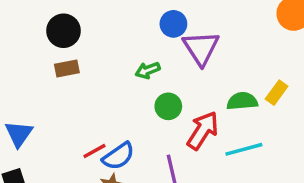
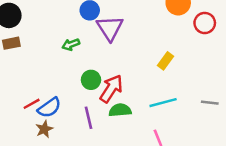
green semicircle: (242, 101) -> (120, 110), moved
green circle: (168, 106) -> (91, 80), moved
cyan line: (244, 149) -> (163, 103), moved

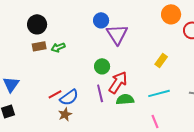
green arrow: (71, 44) -> (58, 47), moved
green circle: (91, 80) -> (102, 66), moved
purple line: (88, 118) -> (100, 93), moved

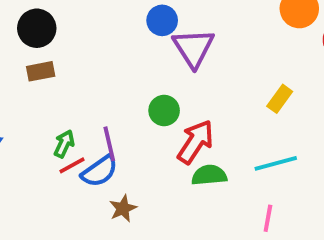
green arrow: (58, 47) -> (64, 144), moved, turned 136
purple line: (100, 93) -> (109, 144), moved
brown star: (65, 114) -> (123, 208), moved
pink line: (155, 121) -> (268, 218), turned 32

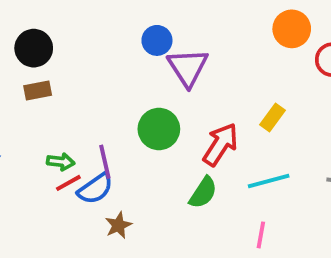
green circle: (164, 111) -> (159, 129), size x1.4
red arrow: (195, 142) -> (220, 144), moved
green arrow: (64, 144) -> (61, 162), turned 72
green semicircle: (209, 175) -> (203, 193), turned 128

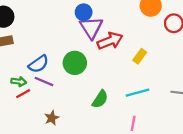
blue circle: (157, 40) -> (84, 12), moved
red arrow: (220, 144) -> (110, 41), moved, turned 35
purple line: (105, 162) -> (44, 82), turned -54
blue semicircle: (95, 189) -> (39, 64), moved

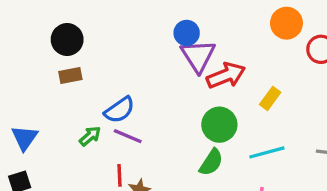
green circle: (75, 63) -> (219, 125), moved
green arrow: (19, 82) -> (90, 136), turned -48
red line: (23, 94) -> (120, 175), moved, turned -64

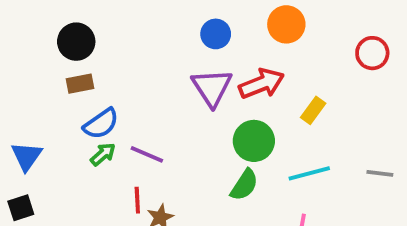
orange circle: (286, 23) -> (286, 24), moved
purple triangle: (198, 56) -> (212, 87), moved
blue semicircle: (120, 110) -> (101, 124), moved

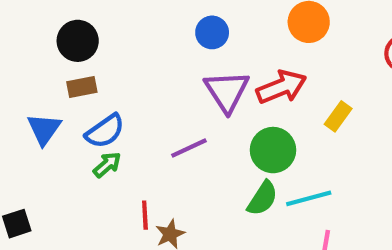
blue circle: (216, 34) -> (212, 32), moved
purple line: (147, 154) -> (189, 148), moved, turned -48
blue triangle: (27, 156) -> (44, 129), moved
cyan line: (309, 173) -> (309, 198), moved

